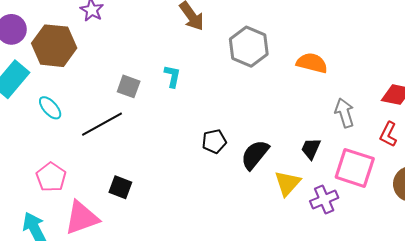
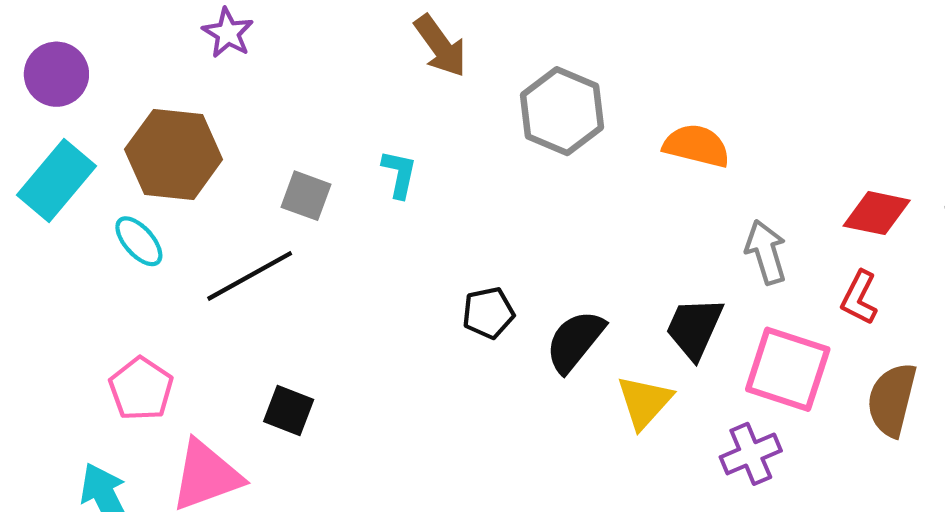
brown hexagon: (54, 46) -> (174, 154), moved
black trapezoid: (311, 149) -> (694, 328), size x1.4
purple cross: (324, 199) -> (751, 454), moved

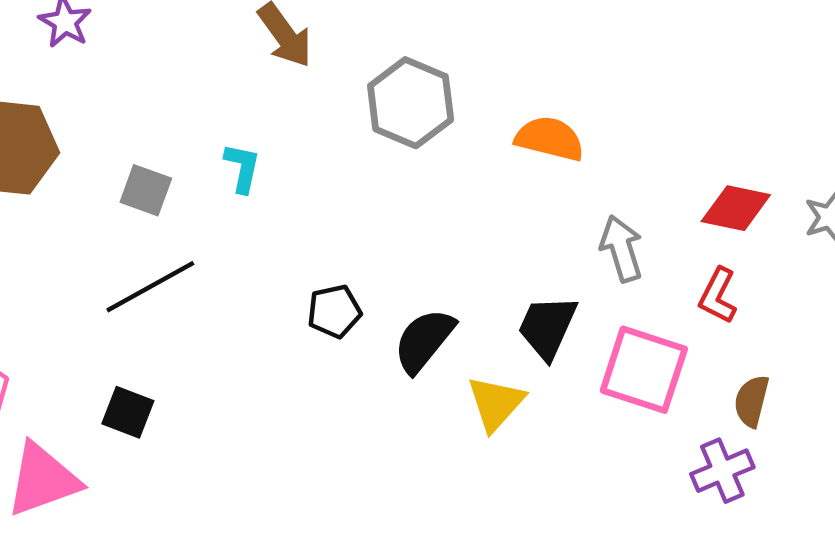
black line: (250, 276) -> (150, 287), moved
brown semicircle: (892, 400) -> (752, 401), size x0.7
purple cross: (751, 454) -> (722, 471), moved

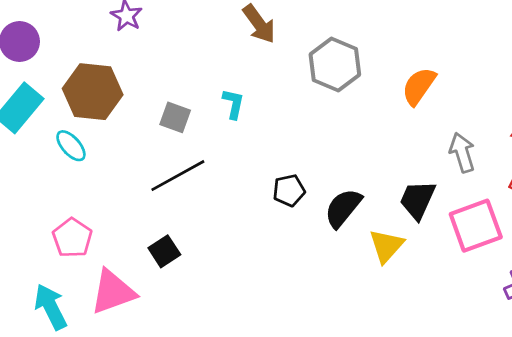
orange semicircle: (550, 139) -> (419, 86), turned -69
pink square: (644, 370) -> (476, 226), turned -38
black square: (128, 412) -> (164, 251), turned 36

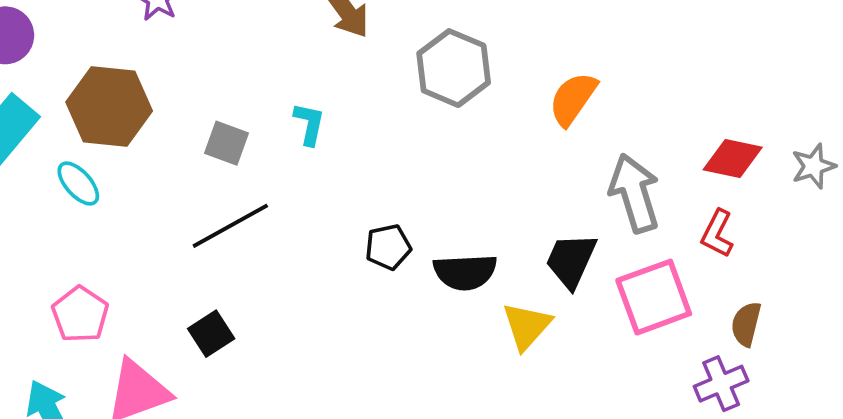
gray arrow: (462, 153) -> (634, 193), size x1.4
black semicircle: (343, 208) -> (465, 272), turned -132

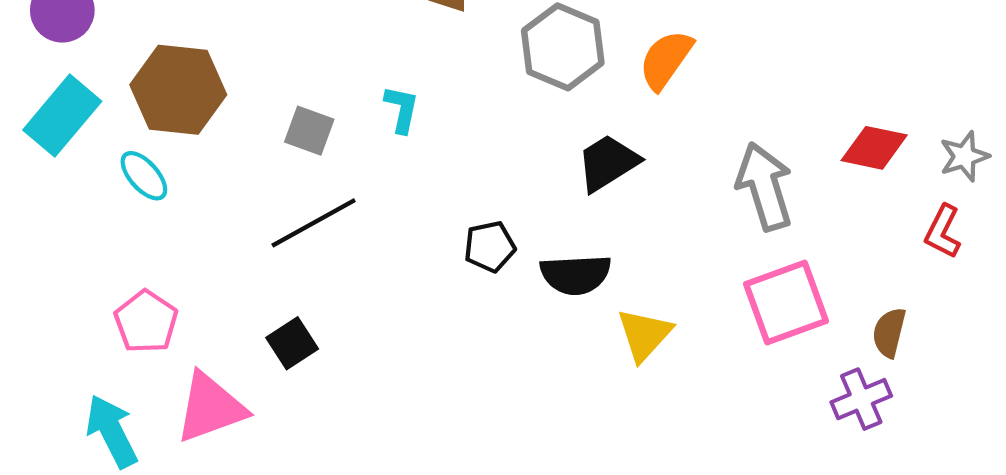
orange semicircle: (573, 99) -> (666, 60), moved
red L-shape: (717, 234) -> (943, 232), moved
black trapezoid: (571, 260) -> (608, 163), moved, turned 34

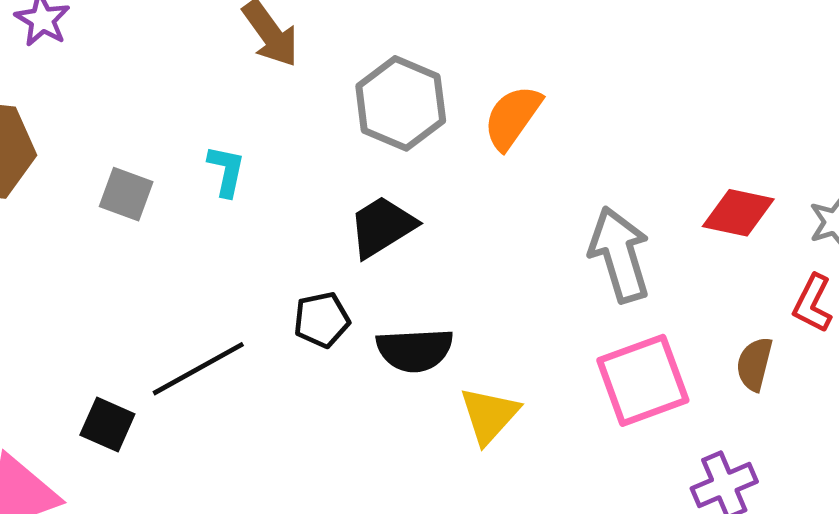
black trapezoid: (608, 163) -> (382, 227), moved
black line: (314, 223) -> (198, 369), moved
brown semicircle: (889, 332) -> (755, 364), moved
black square: (292, 343) -> (107, 425), turned -33

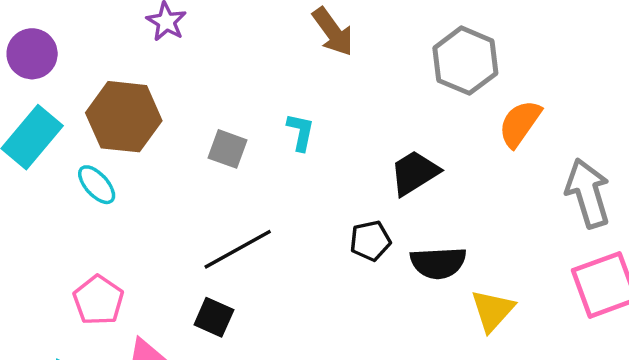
gray hexagon: (401, 103) -> (465, 61), moved
orange semicircle: (512, 117) -> (520, 123), moved
black line: (198, 369) -> (238, 249), moved

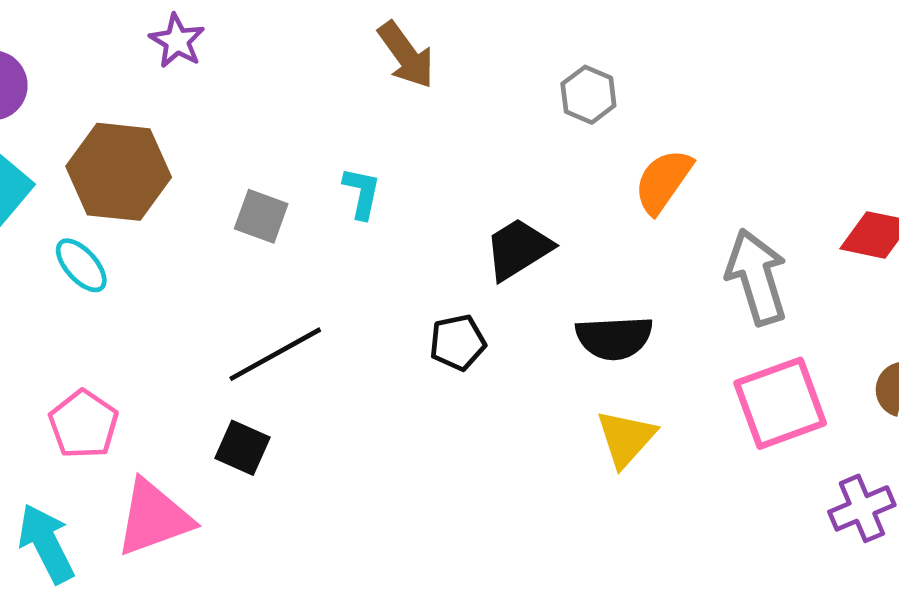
gray hexagon: (465, 61) -> (588, 95), size x0.6
black semicircle: (438, 263) -> (614, 338), moved

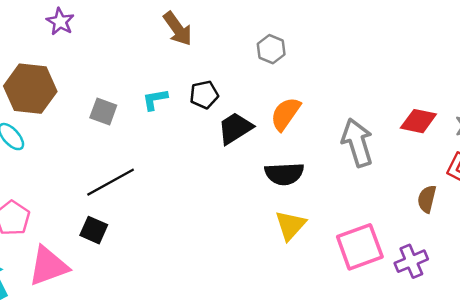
orange semicircle: (663, 181) -> (285, 114), moved
cyan L-shape: (362, 193) -> (155, 99), turned -112
black pentagon: (458, 342) -> (204, 95), moved
pink square: (780, 403) -> (360, 247), moved

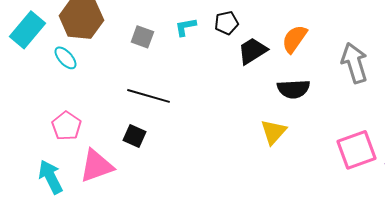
black line: (111, 182) -> (148, 96), turned 45
yellow triangle: (290, 225) -> (273, 132), moved

